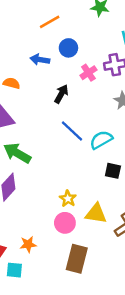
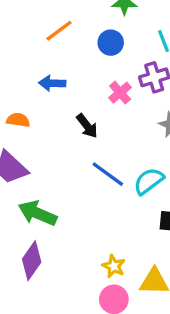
blue circle: (68, 48) -> (111, 43), moved
black arrow: (61, 94) -> (87, 126), turned 120

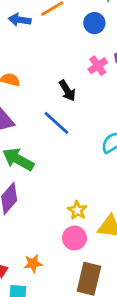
blue arrow: (52, 83) -> (20, 20), moved
blue line: (108, 174) -> (56, 123), moved

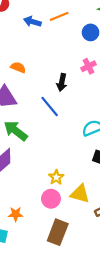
black arrow: (67, 91) -> (62, 82), turned 35

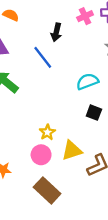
yellow triangle: (80, 194) -> (72, 150), turned -35
brown rectangle: (58, 232) -> (47, 190), turned -70

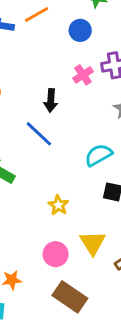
yellow star: (47, 132) -> (58, 205), moved
yellow triangle: (72, 150) -> (93, 243), turned -35

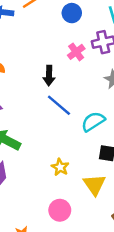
blue line: (39, 134) -> (59, 105), moved
yellow triangle: (93, 243) -> (94, 185), moved

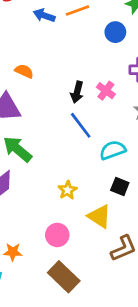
pink cross: (76, 52) -> (106, 91), moved, turned -30
yellow triangle: (94, 185) -> (99, 216), turned -35

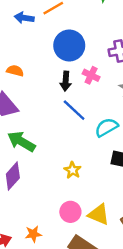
blue circle: (115, 32) -> (69, 46), moved, size x1.6
yellow triangle: (99, 216) -> (99, 214), moved

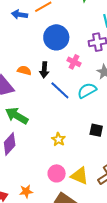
orange semicircle: (15, 71) -> (24, 70), moved
black arrow: (66, 81) -> (44, 70), moved
cyan semicircle: (106, 127) -> (87, 90), moved

